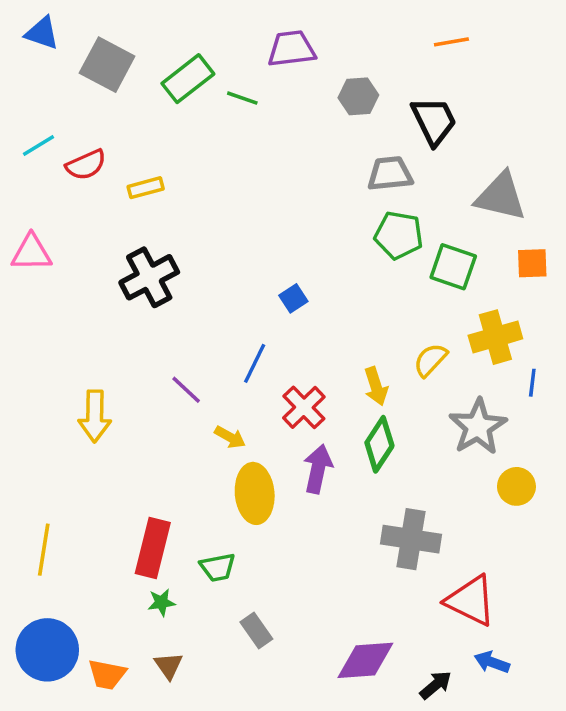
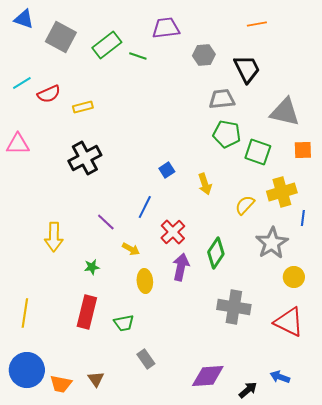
yellow arrow: (376, 386) -> (205, 184), moved
yellow ellipse: (255, 493) -> (145, 281), size x0.7
red triangle: (471, 601) -> (289, 322), moved
green star: (162, 602) -> (92, 267), moved

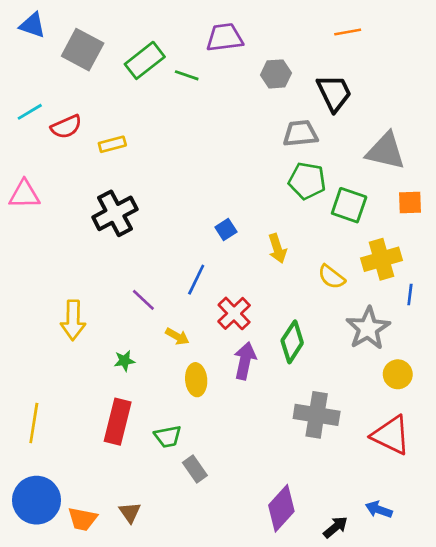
yellow semicircle: (245, 205) -> (331, 277), turned -95
gray rectangle: (146, 359) -> (195, 469), moved
purple diamond: (208, 376) -> (281, 508), turned -44

